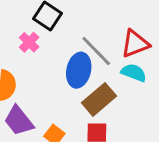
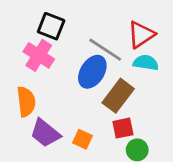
pink cross: (29, 42) -> (39, 55), size x1.5
blue ellipse: (79, 70) -> (92, 72), turned 32

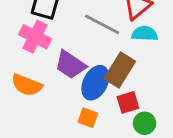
blue ellipse: (92, 72) -> (95, 83), moved
orange semicircle: (26, 102) -> (27, 85), turned 124
purple trapezoid: (45, 133) -> (70, 65), moved

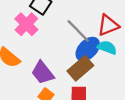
purple trapezoid: (70, 65) -> (43, 73), moved
blue ellipse: (95, 83) -> (88, 49), moved

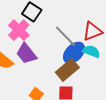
purple trapezoid: (43, 73) -> (26, 54), moved

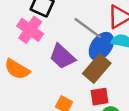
purple trapezoid: (26, 54) -> (62, 57), moved

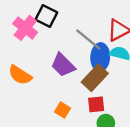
pink cross: (30, 30) -> (25, 28), moved
blue ellipse: (101, 46) -> (100, 57), turned -35

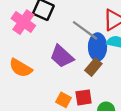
brown rectangle: (95, 78) -> (93, 67), size x0.7
red square: (96, 104) -> (84, 97), moved

